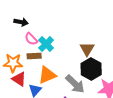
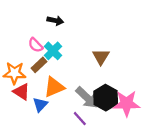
black arrow: (21, 22) -> (55, 21), moved
brown rectangle: (34, 56) -> (39, 65), turned -40
black hexagon: (91, 69) -> (106, 98), moved

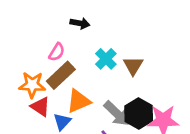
pink semicircle: (35, 45) -> (57, 52), turned -105
cyan cross: (53, 51) -> (106, 59), moved
brown rectangle: (39, 65) -> (61, 75), size x1.5

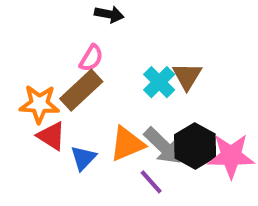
pink semicircle: (57, 52) -> (91, 58), moved
cyan cross: (106, 59) -> (159, 82), moved
orange triangle: (79, 101) -> (127, 144), moved

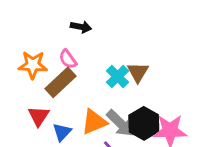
pink semicircle: (91, 58) -> (68, 59), turned 114
orange star: (39, 104) -> (33, 65), moved
red triangle: (51, 136) -> (39, 116), turned 30

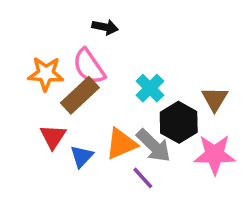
pink semicircle: (68, 59) -> (89, 67), size x1.5
brown triangle: (138, 72) -> (215, 99), moved
black hexagon: (144, 123) -> (179, 122), moved

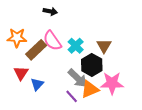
pink semicircle: (89, 67) -> (52, 41), moved
brown triangle: (215, 99) -> (104, 46), moved
orange triangle: (121, 144) -> (90, 89), moved

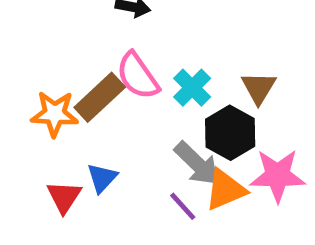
orange star: (17, 38) -> (55, 114), moved
red triangle: (21, 73) -> (64, 197), moved

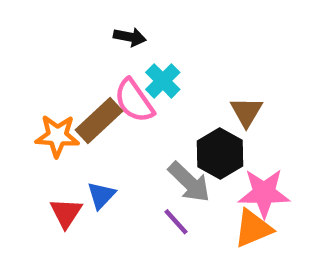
cyan cross: (192, 88) -> (163, 81), moved
orange triangle: (225, 190) -> (253, 228), moved

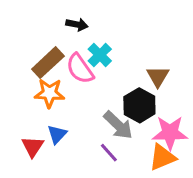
brown rectangle: (99, 121) -> (48, 63), moved
orange star: (57, 136) -> (49, 93), moved

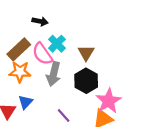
brown triangle: (158, 76) -> (86, 53), moved
gray arrow: (118, 125) -> (54, 74), moved, turned 60
pink star: (170, 133) -> (108, 101), turned -30

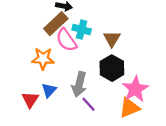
cyan cross: (57, 44) -> (82, 29), turned -30
brown rectangle: (19, 49) -> (56, 24), moved
gray arrow: (54, 74) -> (79, 84), moved

